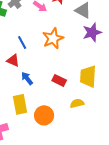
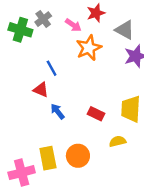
orange star: (53, 38) -> (89, 48), moved
yellow rectangle: (20, 104) -> (48, 158), moved

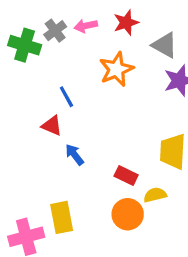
pink arrow: (73, 25) -> (86, 26), moved, turned 133
red rectangle: (96, 114) -> (126, 176), moved
orange circle: (78, 156) -> (128, 214), moved

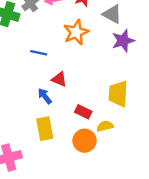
blue line: (66, 97) -> (39, 53), turned -49
red triangle: (52, 126) -> (59, 79), moved
yellow rectangle: (62, 217) -> (45, 129), moved

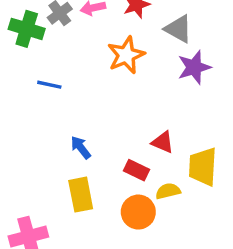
blue line: (39, 53) -> (49, 85), moved
red triangle: (59, 79) -> (163, 142), moved
yellow trapezoid: (118, 94) -> (203, 167), moved

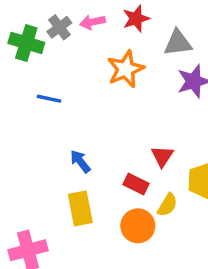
gray triangle: (178, 29) -> (178, 43), turned -36
red triangle: (163, 142) -> (162, 156), turned 40
yellow semicircle: (168, 191) -> (167, 205), turned 135

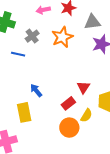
gray cross: (59, 27) -> (32, 36), moved
red rectangle: (136, 184) -> (68, 103), turned -64
yellow rectangle: (80, 208) -> (24, 112), moved

